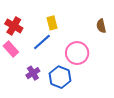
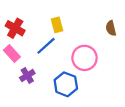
purple cross: (33, 73) -> (27, 76), moved

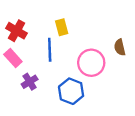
brown semicircle: (111, 28) -> (120, 47), moved
blue line: (46, 46) -> (50, 50), turned -50

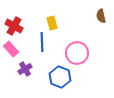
brown semicircle: (120, 47) -> (101, 16), moved

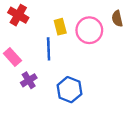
red cross: (14, 26) -> (18, 15), moved
pink circle: (77, 53) -> (89, 30), moved

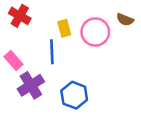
brown semicircle: (117, 19) -> (125, 20), turned -56
purple cross: (29, 80) -> (31, 85), size x1.5

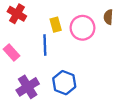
brown semicircle: (125, 20) -> (108, 17), turned 72
purple cross: (31, 85) -> (28, 87), moved

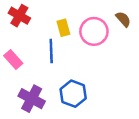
brown semicircle: (108, 17) -> (123, 19), turned 136
purple cross: (28, 87) -> (32, 99), turned -30

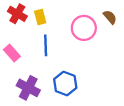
yellow rectangle: (63, 28) -> (40, 17), moved

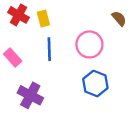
pink circle: (84, 28) -> (89, 44), moved
blue hexagon: (65, 84) -> (95, 84), moved

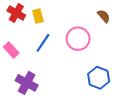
blue line: (49, 49) -> (43, 43), turned 36
blue hexagon: (95, 84) -> (99, 78), moved

